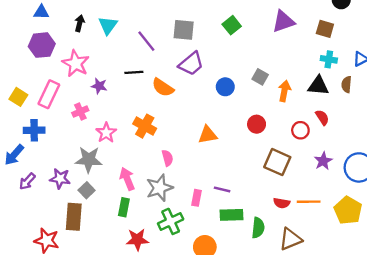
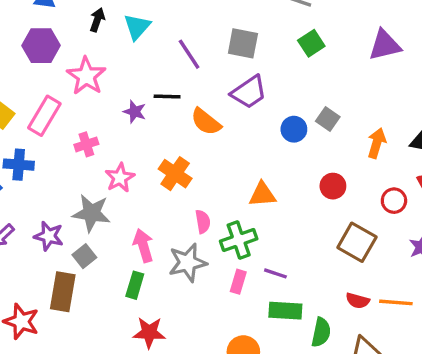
gray square: (260, 77) -> (328, 119), moved
purple star: (99, 86) -> (135, 112), moved
green cross: (171, 221) -> (239, 240), moved

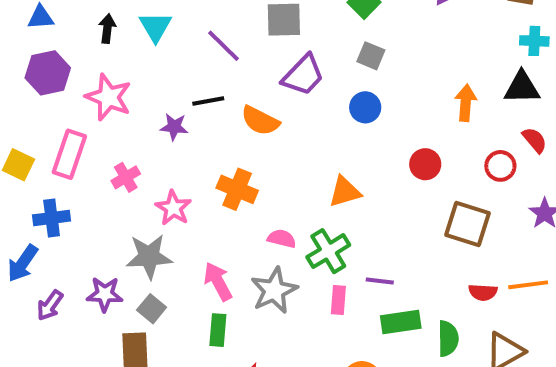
gray square: (328, 119) -> (371, 56), moved
pink semicircle: (203, 222) -> (282, 239), turned -55

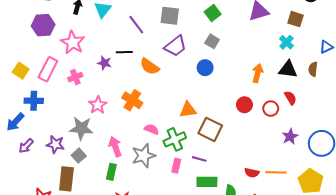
cyan cross: (534, 41) -> (286, 42), moved, turned 32
red circle: (425, 164) -> (244, 105), moved
pink cross: (126, 177) -> (75, 77), moved
brown square: (467, 224) -> (210, 129), moved

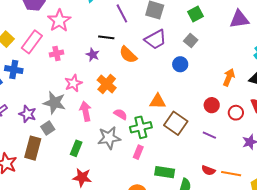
purple star: (104, 63) -> (93, 55), moved
pink arrow: (115, 147) -> (86, 111), moved
purple line: (199, 159) -> (209, 135), moved

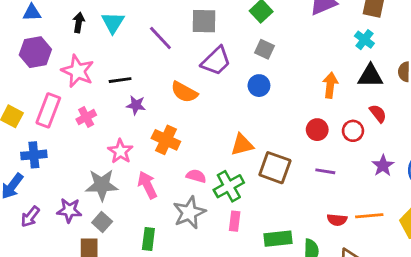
black line: (106, 37) -> (120, 80), moved

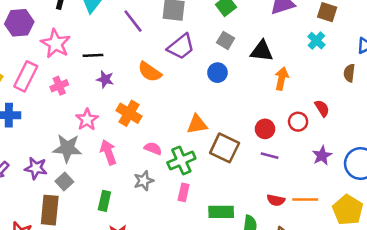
black triangle: (370, 76) -> (262, 51), moved
red circle: (317, 130) -> (265, 129), moved
gray star: (189, 213) -> (144, 181), size x0.7

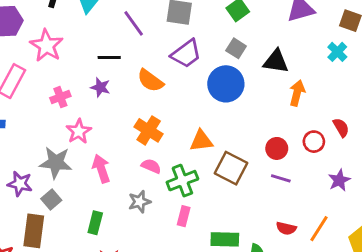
black line: (93, 55) -> (109, 57), moved
blue circle: (217, 73) -> (226, 84), size x1.6
pink cross: (59, 86) -> (60, 97), moved
orange cross: (129, 113) -> (149, 130), moved
orange line: (305, 199) -> (319, 229), turned -60

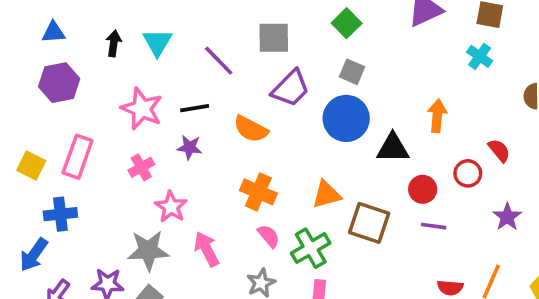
pink star: (47, 46) -> (142, 109), moved
black triangle: (276, 61) -> (393, 148), moved
pink semicircle: (151, 166) -> (269, 236), turned 36

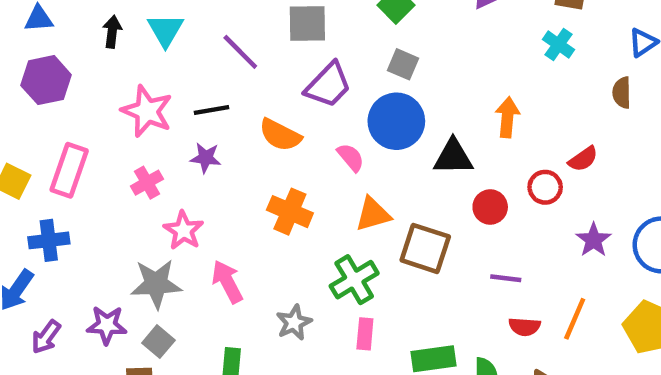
red semicircle: (499, 150) -> (583, 159), turned 95
purple line: (434, 226) -> (506, 278), moved
pink semicircle: (269, 236) -> (351, 157), moved

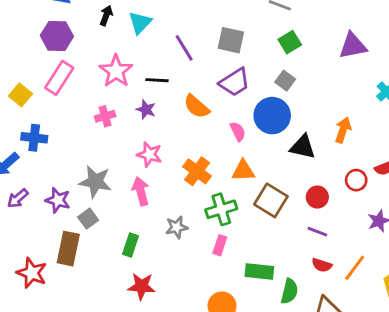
pink rectangle: (69, 170) -> (59, 78), moved
red circle: (490, 207) -> (317, 197), moved
orange cross: (290, 212) -> (197, 171), moved
pink star: (183, 230) -> (149, 154), moved, turned -30

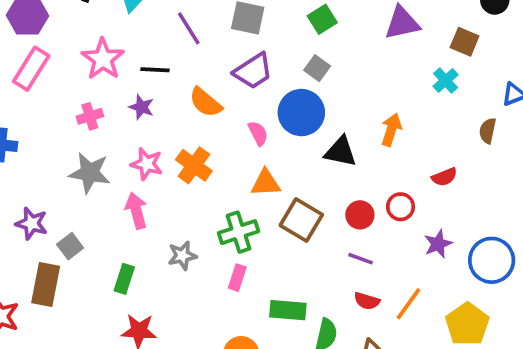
orange cross: (197, 171) -> (194, 165), moved
red circle: (356, 180) -> (401, 207), moved
gray star: (95, 182) -> (90, 173), moved

